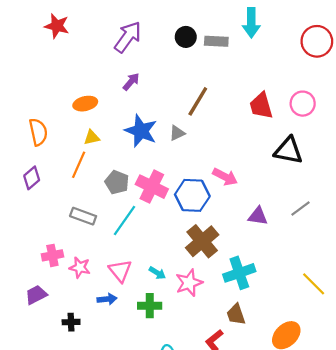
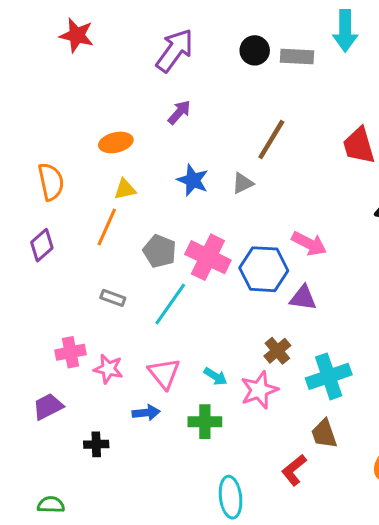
blue star: (141, 131) -> (193, 180), size x0.7
gray rectangle: (83, 216) -> (113, 298), size x0.7
purple triangle: (258, 216) -> (303, 298), moved
brown cross: (202, 241) -> (277, 351), moved, size x0.6

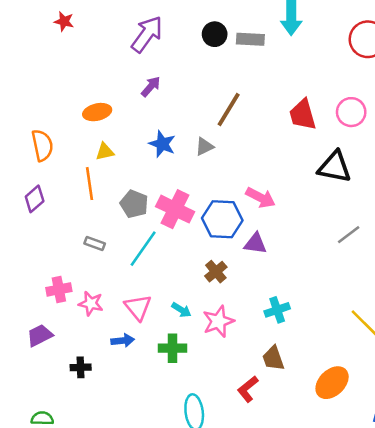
red star: (77, 35) -> (64, 21), size x0.7
orange line: (107, 227) -> (89, 184), turned -32
brown cross: (277, 351) -> (216, 272), moved
cyan cross: (329, 376) -> (277, 310), size x0.7

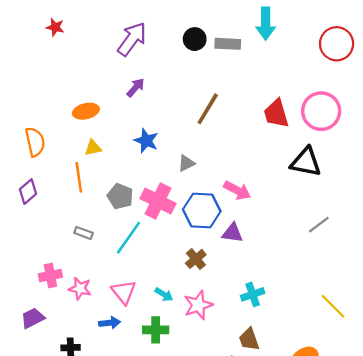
pink circle: (351, 112) -> (321, 111), size x1.4
gray triangle: (204, 147) -> (186, 163), moved

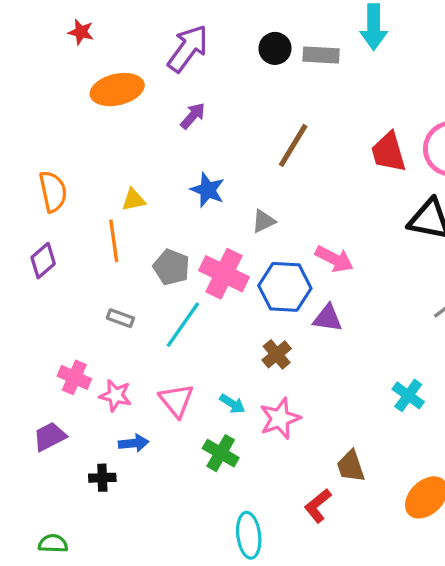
orange ellipse: (86, 111) -> (117, 90), moved, size x1.4
pink cross: (50, 276) -> (74, 377), turned 35
cyan cross: (253, 294) -> (408, 395), moved, turned -35
blue arrow: (110, 323) -> (134, 443), moved
green cross: (156, 330) -> (221, 453), turned 30

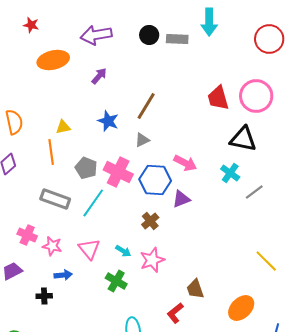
purple arrow: (188, 48) -> (96, 35), turned -136
brown line: (293, 145) -> (146, 106), moved
gray rectangle: (120, 318) -> (55, 199), size x1.8
purple triangle: (328, 318) -> (181, 199), turned -30
cyan cross: (408, 395) -> (230, 173), moved

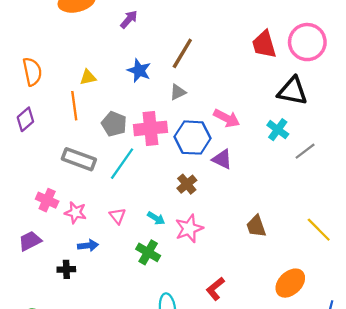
pink cross: (118, 172) -> (150, 128), turned -32
purple triangle: (181, 199) -> (222, 159), turned 48
pink triangle: (89, 249) -> (117, 216), size x0.7
brown trapezoid: (195, 289) -> (256, 226), moved

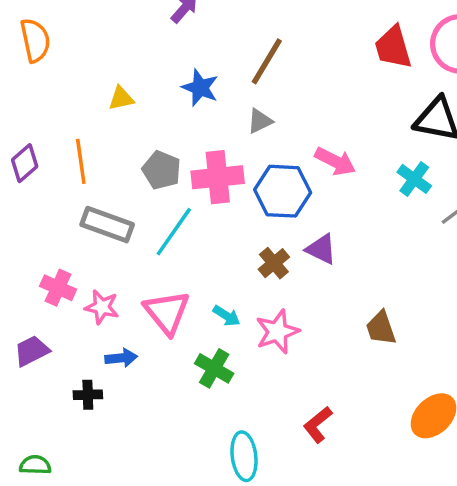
orange semicircle: (32, 72) -> (35, 40), moved
orange line: (74, 106) -> (81, 161), moved
purple triangle: (222, 159) -> (321, 249), moved
pink triangle: (117, 216) -> (167, 312), size x1.8

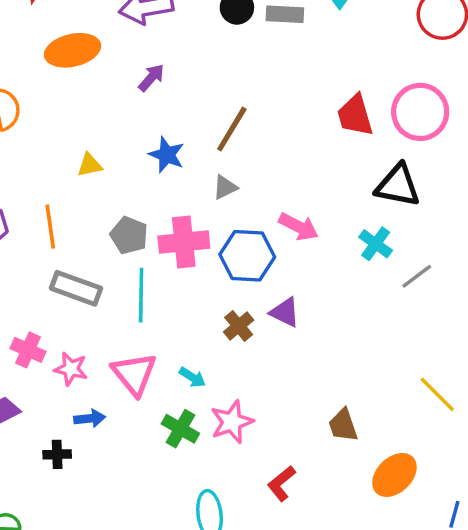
cyan line: (174, 232) -> (141, 295), turned -34
brown trapezoid: (381, 328) -> (343, 425), moved
pink star: (277, 332) -> (232, 422), moved

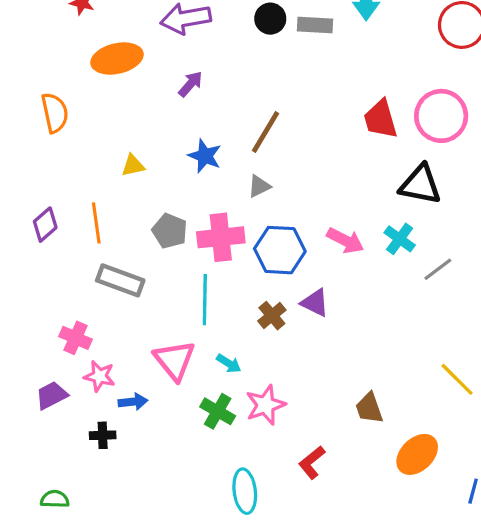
pink arrow: (299, 227) -> (345, 240), moved
cyan line: (141, 295) -> (205, 300), moved
pink star: (71, 369) -> (99, 376), moved

